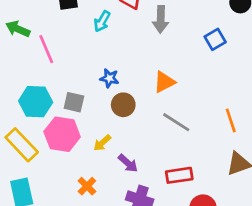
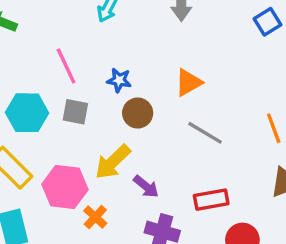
blue square: (215, 39) -> (267, 22), moved
pink line: (46, 49) -> (66, 66), moved
pink hexagon: (62, 134) -> (65, 187), moved
yellow arrow: (102, 143) -> (113, 162), size x1.6

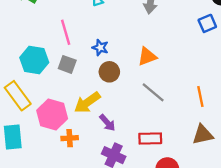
orange cross: (95, 217) -> (70, 138), turned 35

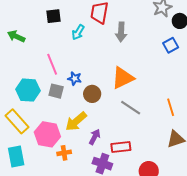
blue star: (100, 48) -> (75, 78), moved
orange triangle: (147, 56) -> (123, 78), size x1.4
purple arrow: (107, 123) -> (95, 137), turned -105
red rectangle: (150, 138) -> (121, 147), moved

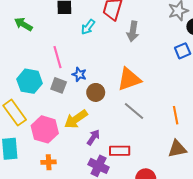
orange cross: (64, 153) -> (49, 162), moved

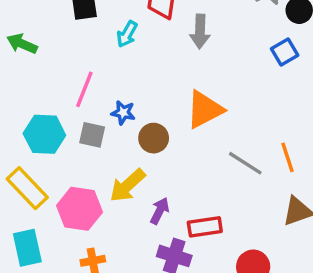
pink line: (58, 57) -> (84, 89), turned 45
gray line: (134, 111) -> (245, 163), moved

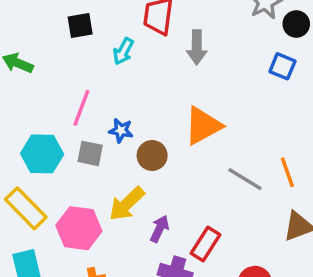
blue square: (285, 52) -> (282, 66), turned -36
red rectangle: (205, 227) -> (205, 244), turned -48

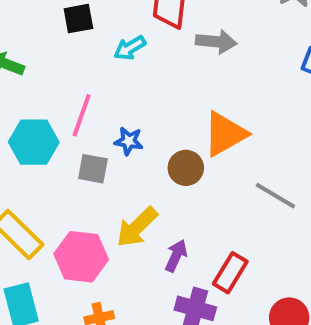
gray arrow: (197, 47) -> (216, 42), turned -84
cyan arrow: (123, 51) -> (130, 48), turned 32
cyan hexagon: (42, 154) -> (34, 142), moved
brown circle: (152, 155) -> (186, 168), moved

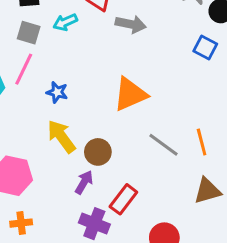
brown circle: (186, 168) -> (98, 152), moved
gray square: (93, 169) -> (29, 33), moved
yellow arrow: (137, 227) -> (61, 136), moved, turned 92

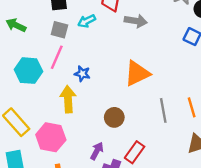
yellow arrow: (61, 136) -> (68, 99), moved, turned 35
gray line: (163, 145) -> (163, 110), turned 45
purple arrow: (84, 182) -> (97, 151), moved

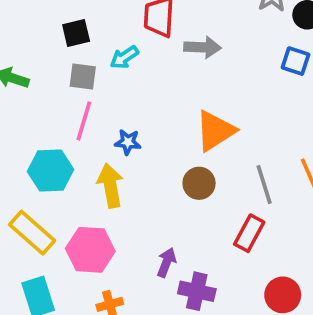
cyan hexagon: (29, 71) -> (51, 170), moved
brown circle: (114, 117) -> (199, 183), moved
red rectangle: (135, 152) -> (249, 233), moved

